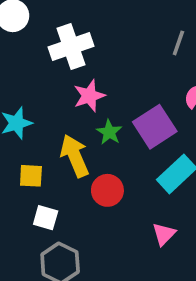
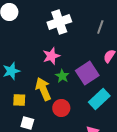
white cross: (71, 47) -> (59, 22), moved

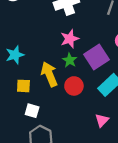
pink star: (51, 56) -> (70, 39), moved
red circle: (61, 108) -> (74, 86), moved

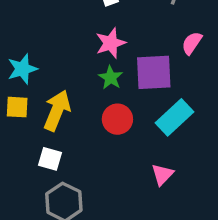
purple square: (97, 57) -> (154, 72), turned 30
yellow arrow: (49, 74) -> (57, 110), moved, turned 45
yellow square: (23, 86) -> (17, 107), moved

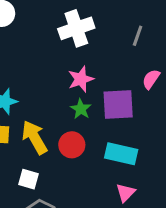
yellow arrow: (57, 110) -> (34, 137), turned -52
cyan rectangle: (174, 117) -> (121, 154), moved, turned 56
red circle: (117, 119) -> (72, 145), moved

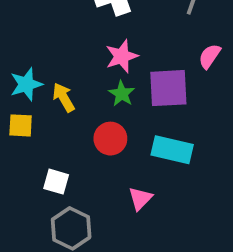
yellow arrow: (34, 137) -> (64, 97), moved, size x0.7
pink triangle: (126, 193) -> (140, 198), moved

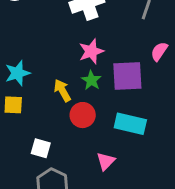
yellow arrow: (64, 97) -> (62, 90), moved

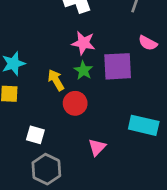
pink star: (91, 51) -> (83, 43), turned 30
pink semicircle: (159, 51) -> (148, 43), turned -96
cyan rectangle: (130, 124) -> (144, 125), moved

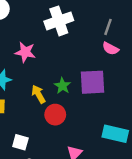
pink star: (83, 43) -> (25, 52), moved
pink semicircle: (148, 43) -> (110, 49), moved

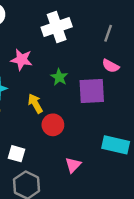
pink semicircle: (110, 49) -> (111, 66), moved
green star: (62, 86) -> (59, 77), moved

